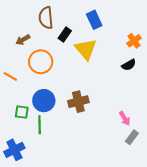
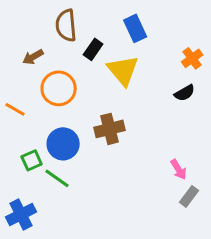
brown cross: (78, 102) -> (110, 129), moved
green square: (22, 112) -> (32, 160), turned -32
green line: (40, 125) -> (57, 178), turned -54

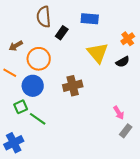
blue rectangle: (135, 28) -> (90, 19), turned -60
brown arrow: (33, 57) -> (16, 46), moved
yellow triangle: (123, 70) -> (98, 53), moved
blue circle: (63, 144) -> (33, 86), moved

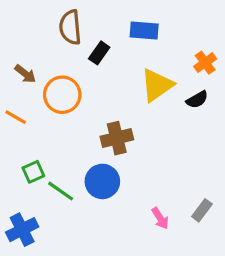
brown arrow: (16, 46) -> (25, 74), turned -112
yellow triangle: (98, 53) -> (157, 85), turned 35
blue circle: (33, 86) -> (102, 181), moved
pink arrow: (119, 113) -> (160, 218), moved

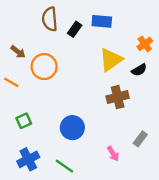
black rectangle: (99, 53) -> (75, 29), moved
brown cross: (117, 138) -> (118, 97), moved
green line: (61, 191) -> (64, 166), moved
gray rectangle: (202, 210) -> (140, 139), moved
blue cross: (22, 230) -> (28, 159), moved

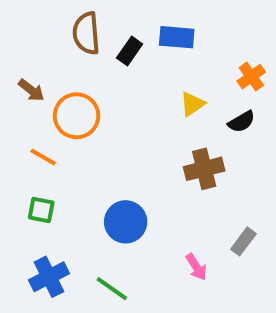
yellow triangle: (111, 60) -> (192, 104), size x0.6
orange line: (11, 82) -> (43, 157), moved
green square: (24, 121) -> (41, 210), turned 35

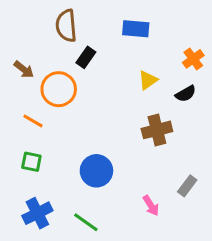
black rectangle: (130, 51) -> (86, 57), moved

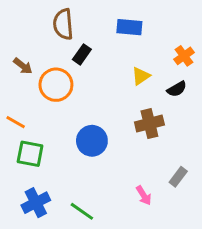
orange line: (33, 121) -> (16, 122), moved
green square: (31, 162) -> (30, 154), size x1.4
blue circle: (96, 171) -> (92, 141), moved

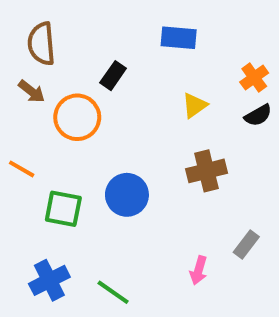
brown semicircle: (63, 24) -> (41, 44), moved
black semicircle: (177, 89) -> (258, 115), moved
green square: (30, 154) -> (63, 209), moved
pink arrow: (144, 195) -> (199, 270), turned 48

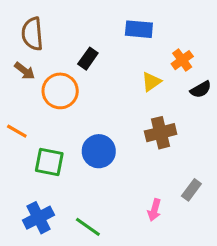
orange cross: (254, 78) -> (182, 60), moved

